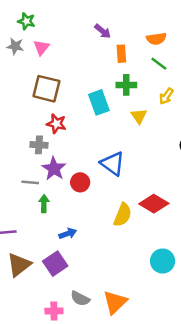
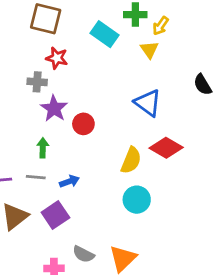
yellow arrow: (166, 96) -> (161, 26), moved
cyan rectangle: (99, 102) -> (104, 34), turned -35
blue triangle: (113, 164) -> (148, 103), moved
gray line: (30, 182) -> (36, 177), moved
cyan circle: (163, 261) -> (137, 200), moved

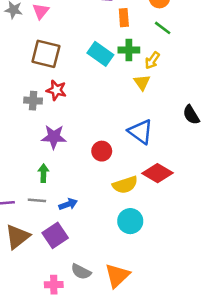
cyan rectangle: (104, 34) -> (100, 54), moved
gray cross: (37, 82) -> (33, 101), moved
purple star: (54, 108) -> (54, 137), turned -30
red circle: (83, 124) -> (102, 151), moved
yellow semicircle: (131, 160) -> (125, 185), turned 50

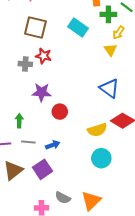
green cross: (129, 50) -> (108, 14), moved
red circle: (102, 151) -> (60, 112), moved
green arrow: (43, 173) -> (19, 121), moved

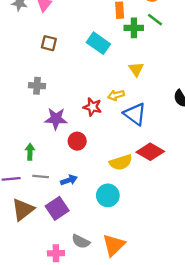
brown square: (35, 27) -> (49, 43), size x0.6
yellow arrow: (119, 33) -> (116, 95), moved, turned 40
red star: (44, 56) -> (92, 107), moved
cyan circle: (101, 158) -> (108, 195), moved

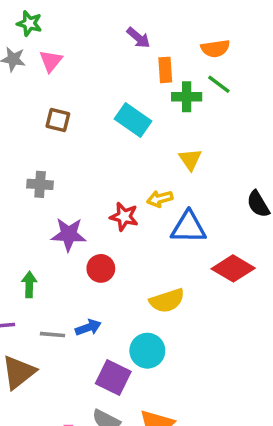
blue triangle: (135, 114) -> (188, 227), turned -35
red diamond: (150, 152) -> (233, 268), moved
gray line: (41, 177) -> (53, 335), moved
purple square: (57, 208) -> (113, 378), moved, turned -30

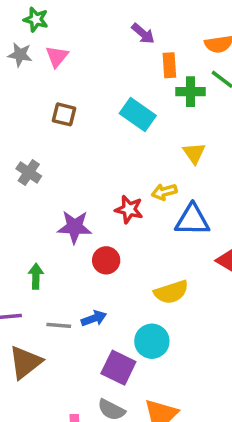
gray cross: (40, 184) -> (29, 172), moved, turned 30

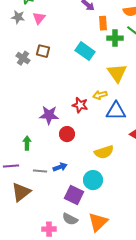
yellow triangle: (194, 153) -> (117, 73), size x1.5
gray cross: (29, 172) -> (23, 58), moved

